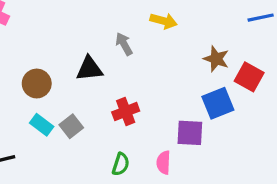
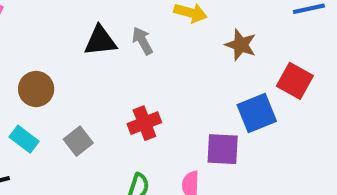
brown star: (216, 59) -> (241, 45), moved
black triangle: (89, 69) -> (100, 41), moved
cyan rectangle: (42, 125) -> (24, 139), moved

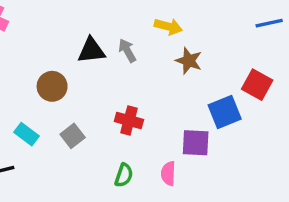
brown star: (241, 45) -> (189, 61), moved
brown circle: (36, 89) -> (52, 86), moved
red cross: (144, 123) -> (129, 121), turned 36

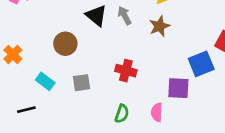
black triangle: (91, 50) -> (96, 15), turned 45
brown star: (189, 61) -> (159, 26), moved, turned 30
gray square: (73, 136) -> (81, 83), turned 30

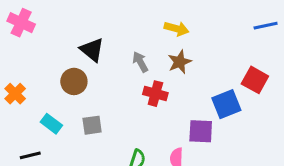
black triangle: (96, 15) -> (92, 50), moved
gray arrow: (125, 15) -> (140, 62), moved
red cross: (126, 71) -> (155, 94), moved

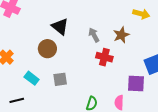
yellow arrow: (177, 29) -> (141, 14), moved

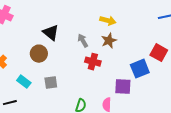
yellow arrow: (141, 14) -> (108, 21), moved

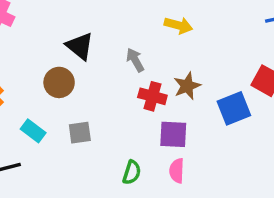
brown star: (109, 41) -> (187, 86), moved
purple square: (123, 87) -> (173, 134), moved

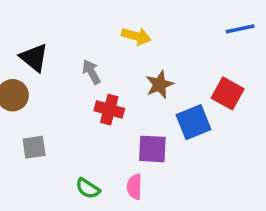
brown star: (187, 86) -> (160, 84), moved
purple square: (173, 134) -> (152, 149), moved
green semicircle: (132, 172) -> (88, 188), turned 105

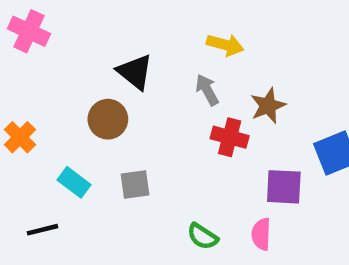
yellow arrow: (136, 36) -> (225, 45), moved
brown star: (160, 84) -> (268, 106), moved

